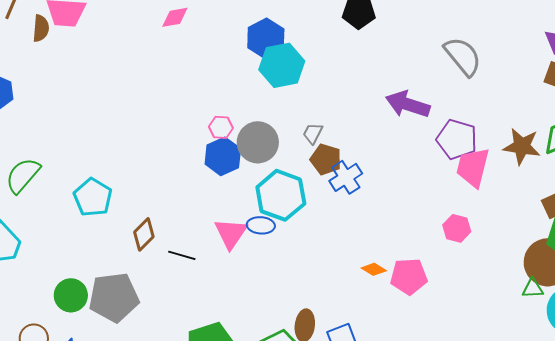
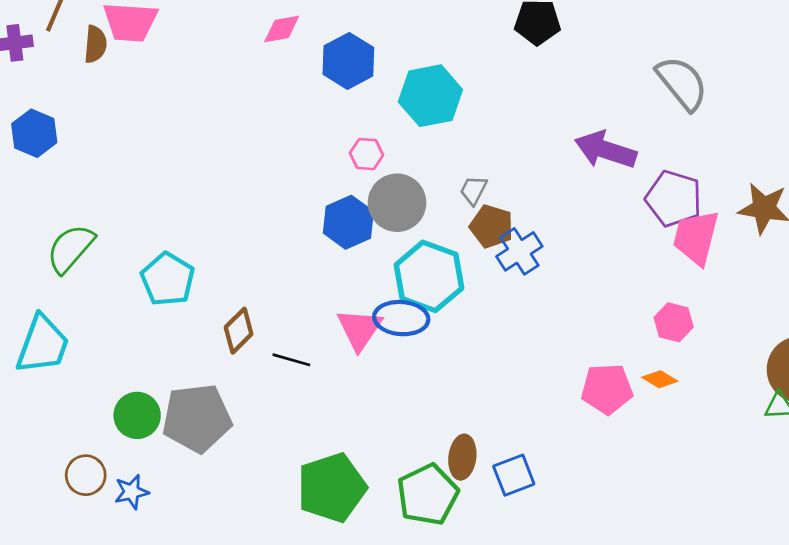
blue hexagon: (266, 38) -> (348, 61), moved
pink hexagon: (221, 127) -> (366, 154), moved
blue ellipse: (261, 225) -> (401, 318), size x1.4
orange diamond: (374, 269) -> (660, 379), moved

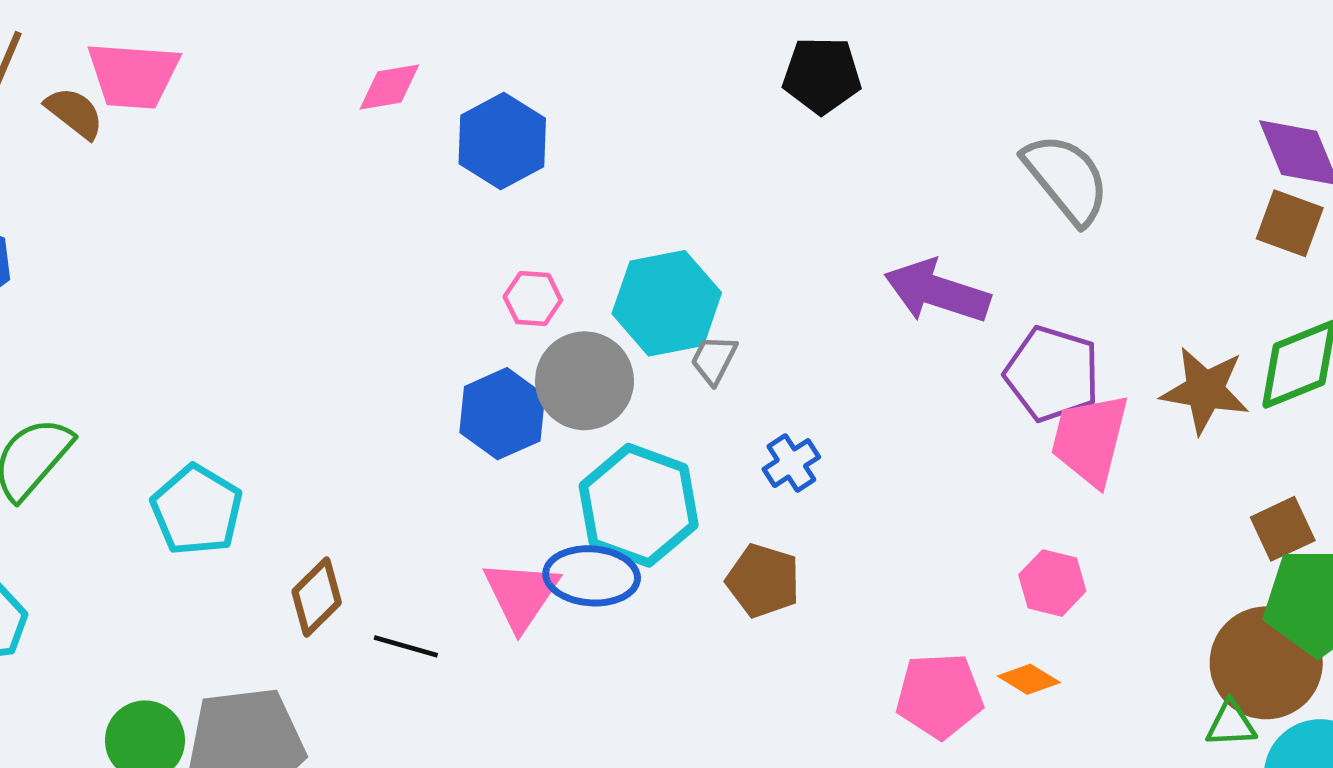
brown semicircle: (95, 44) -> (74, 113), turned -57
cyan hexagon: (430, 96) -> (667, 303), moved
brown pentagon: (492, 226) -> (763, 581), moved
blue cross: (519, 251) -> (791, 463), size x0.7

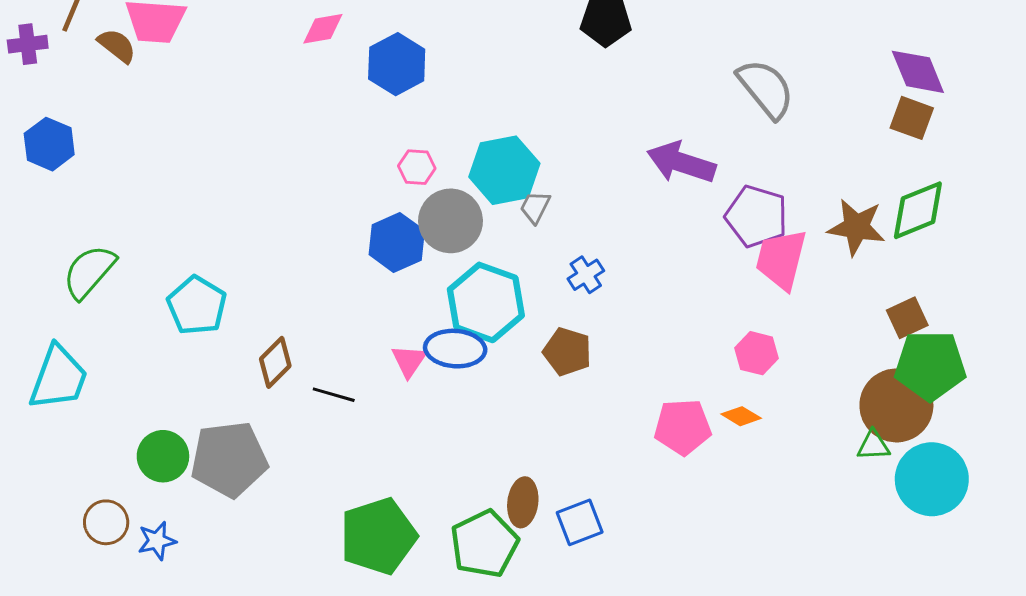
pink triangle: (521, 595) -> (409, 361), size x0.7

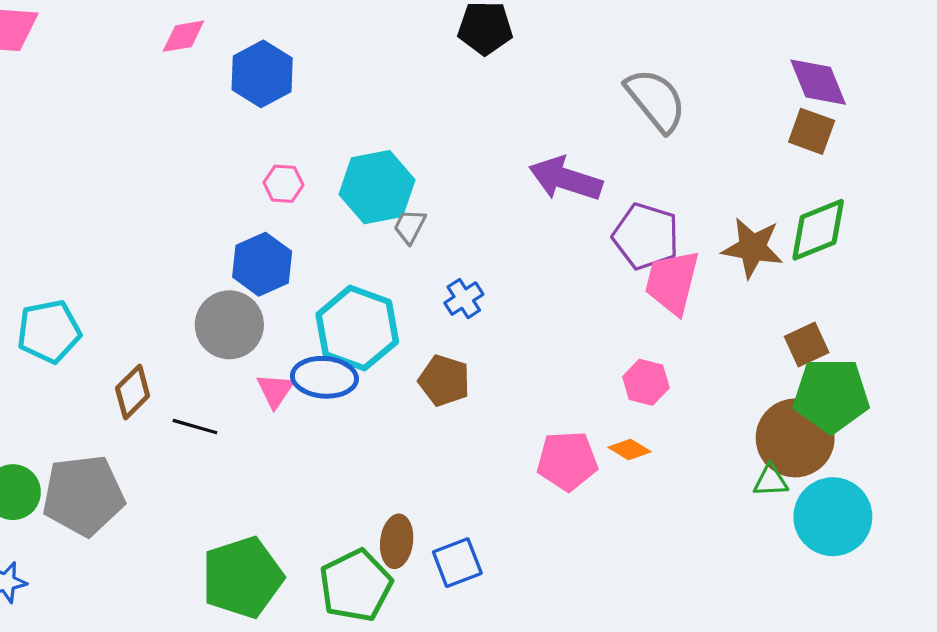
gray circle: (451, 221) -> (229, 325), moved
cyan pentagon: (197, 306) -> (49, 331), turned 30

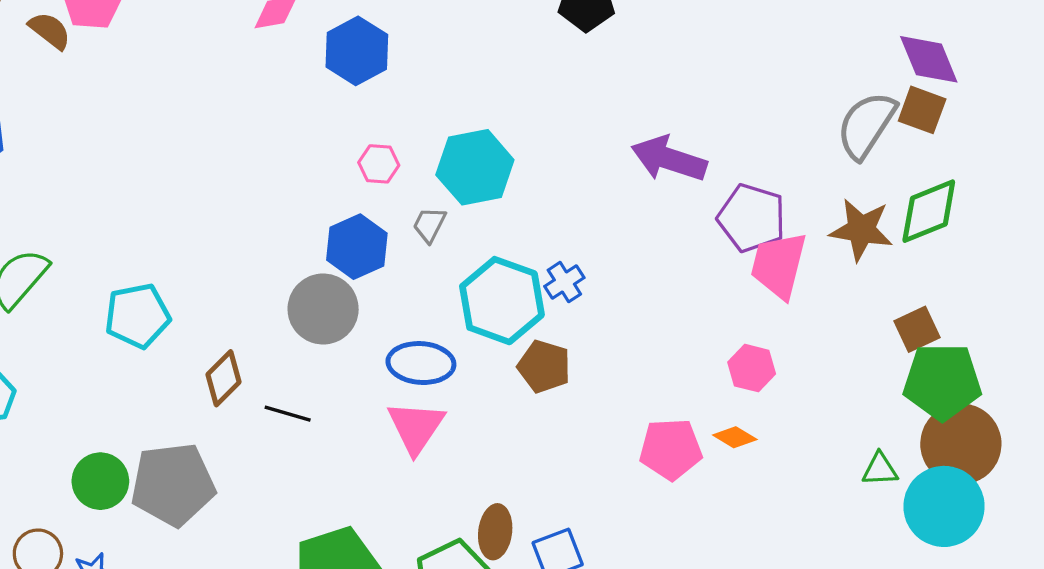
gray semicircle: (656, 100) -> (866, 125), moved, turned -108
gray trapezoid: (410, 226) -> (429, 225), moved
cyan hexagon: (357, 328) -> (502, 301), moved
pink triangle: (275, 390) -> (416, 427), moved, size x1.5
brown circle: (795, 438) -> (961, 444), moved

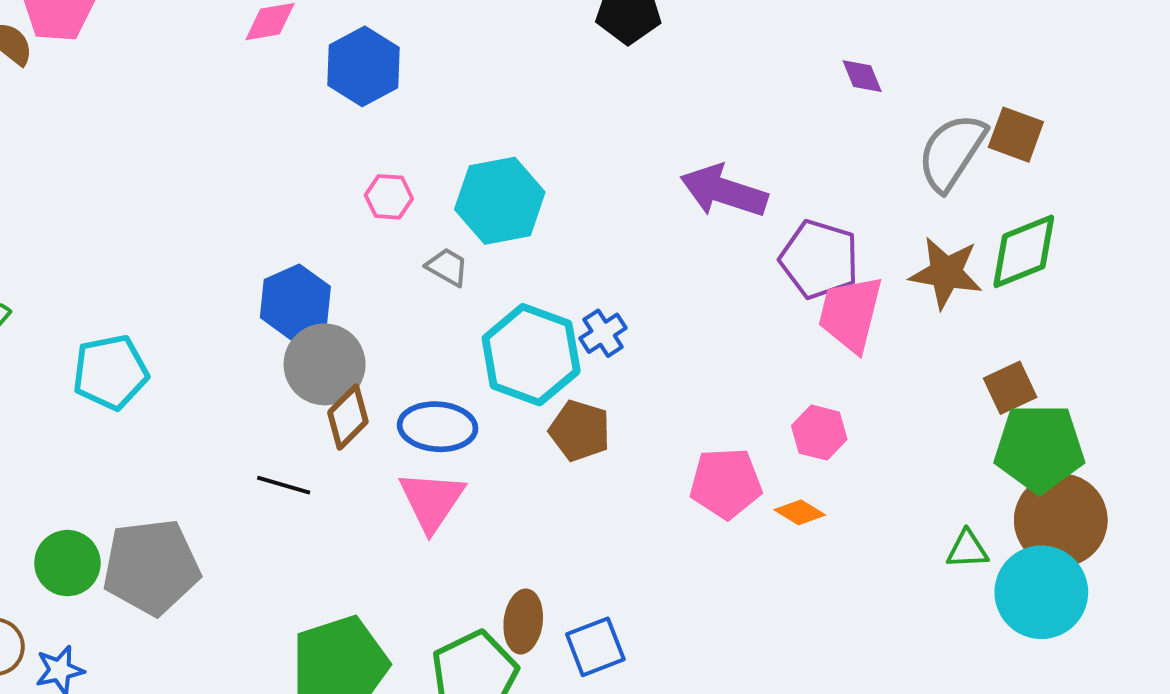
purple diamond: (929, 59) -> (862, 76), moved, size x0.6
gray trapezoid: (429, 225) -> (447, 267), turned 93
blue hexagon: (357, 247) -> (295, 302), moved
brown diamond: (224, 378) -> (348, 417), moved
pink pentagon: (671, 449) -> (726, 483), moved

